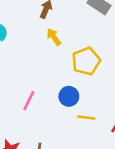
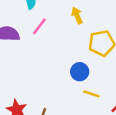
pink line: (29, 101) -> (39, 26), moved

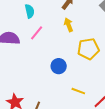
blue circle: (80, 72) -> (59, 66), moved

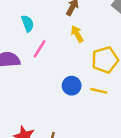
yellow line: (78, 91) -> (99, 91), moved

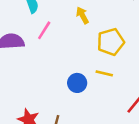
blue circle: (72, 86) -> (77, 83), moved

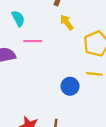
pink line: (44, 30) -> (33, 41), turned 66

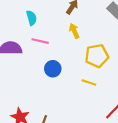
blue circle: (70, 86) -> (53, 69), moved

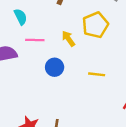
yellow arrow: (74, 31) -> (68, 39), moved
yellow pentagon: (97, 56) -> (95, 25), moved

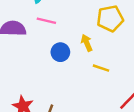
yellow arrow: (68, 39) -> (87, 43), moved

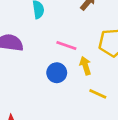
pink line: (46, 21) -> (66, 46), moved

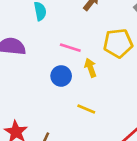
yellow line: (98, 94) -> (86, 109), moved

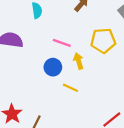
yellow line: (86, 109) -> (70, 88), moved

